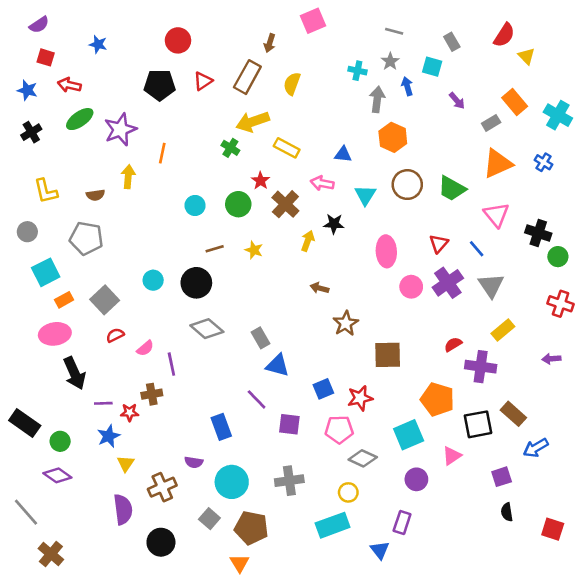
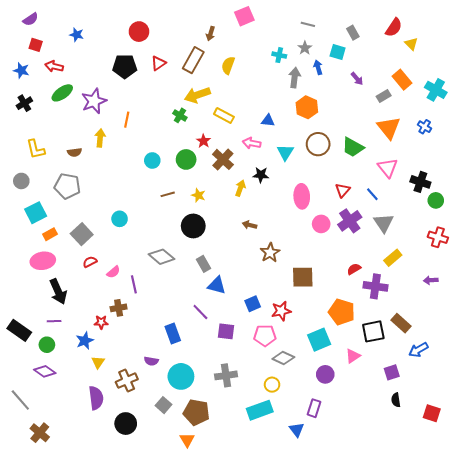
orange triangle: (498, 164) -> (389, 128), turned -45
black circle: (196, 283) -> (193, 226), moved
purple line: (103, 403) -> (54, 321), moved

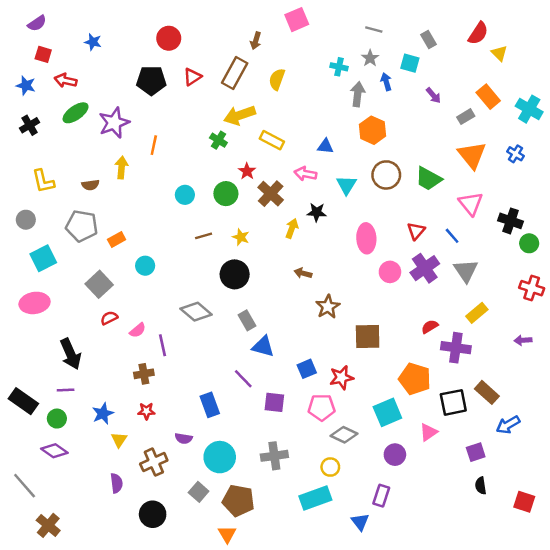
orange rectangle: (50, 234) -> (117, 240), moved
pink ellipse: (43, 261) -> (35, 303), moved
red star: (101, 322) -> (146, 411), moved
purple semicircle: (96, 398) -> (117, 483), size x0.7

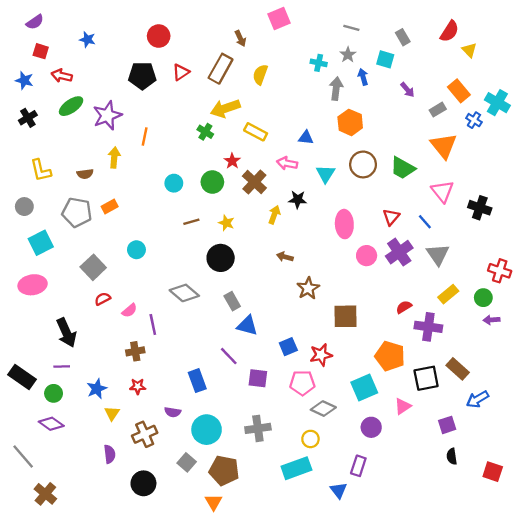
brown arrow: (256, 41) -> (240, 38), turned -42
blue cross: (515, 154) -> (474, 120), moved
orange rectangle: (117, 240) -> (110, 207), moved
green circle: (529, 243) -> (483, 298), moved

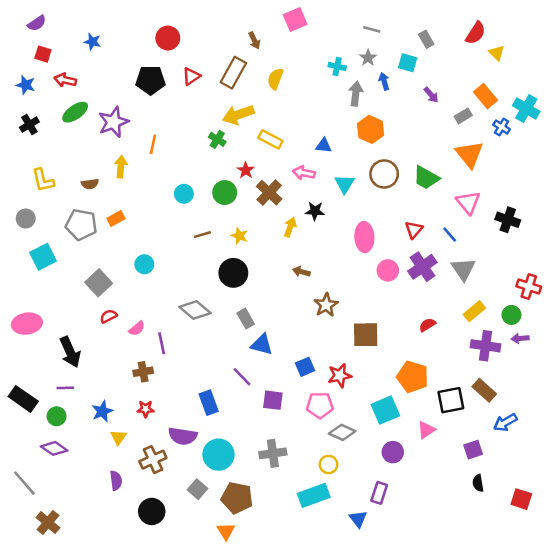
pink ellipse: (33, 285) -> (27, 324), moved
purple cross: (428, 327) -> (485, 346), moved
purple semicircle: (173, 412) -> (183, 436), size x1.6

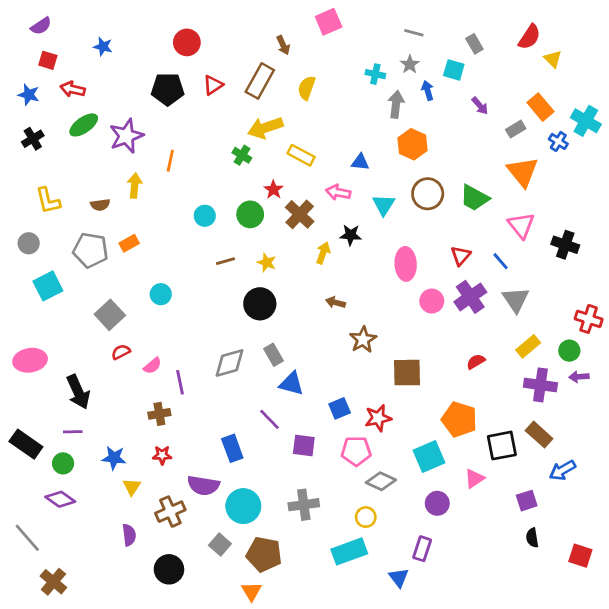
gray diamond: (195, 310) -> (230, 363), moved, turned -56
blue star: (102, 411) -> (114, 458), turned 30

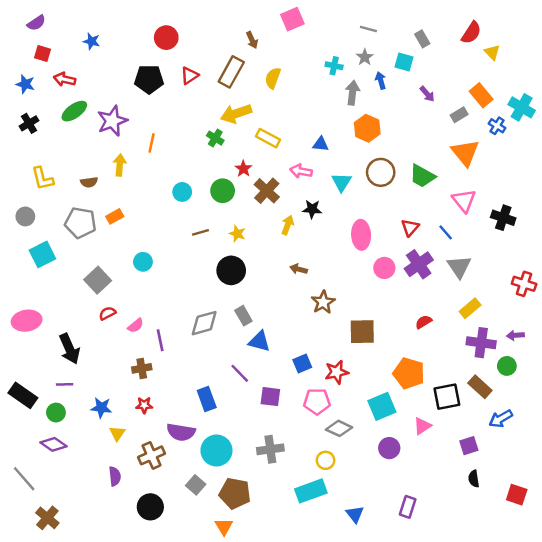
green circle: (569, 351) -> (507, 366), moved
purple rectangle: (422, 549) -> (408, 507), moved

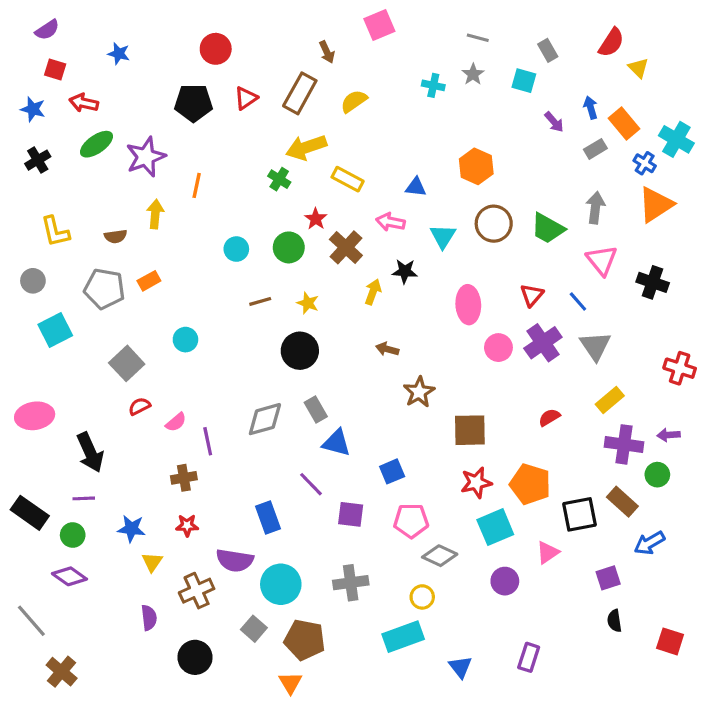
yellow semicircle: (273, 78) -> (354, 101), turned 35
blue arrow: (381, 80) -> (591, 108), moved
gray arrow: (352, 93) -> (595, 208), moved
orange triangle: (465, 153) -> (656, 205), moved, turned 36
red star: (337, 372) -> (476, 483), moved

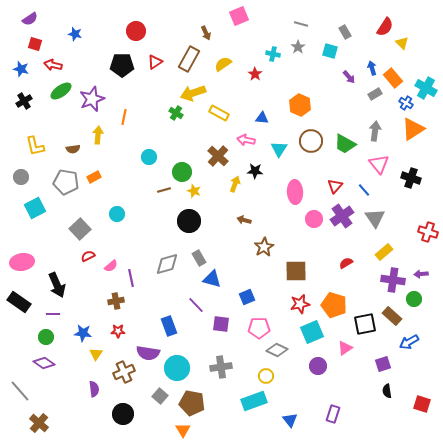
red star: (316, 219) -> (255, 74), moved
green circle: (289, 247) -> (182, 172), moved
black rectangle: (30, 513) -> (19, 302), moved

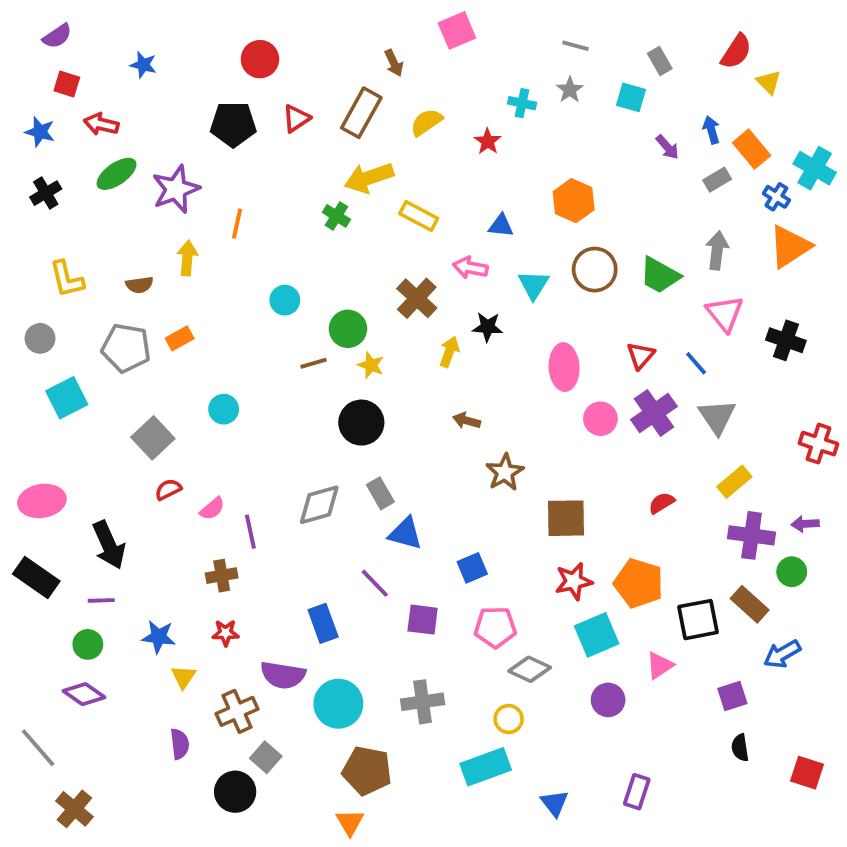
gray square: (160, 396) -> (266, 757), moved

